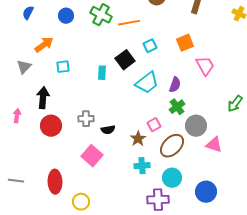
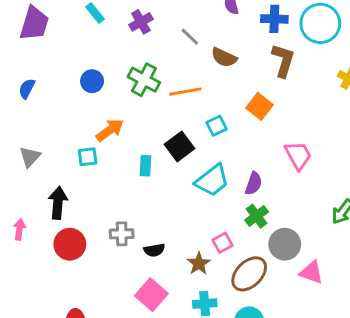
blue semicircle: (28, 13) -> (27, 89), moved
orange square: (185, 43) -> (260, 106), moved, turned -30
orange arrow: (44, 45) -> (110, 130), moved
pink square: (92, 156) -> (151, 295), moved

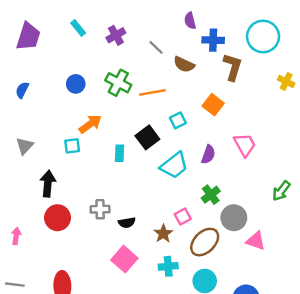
blue cross: (274, 19) -> (213, 40), moved
purple semicircle: (254, 183) -> (208, 154), moved
pink arrow: (19, 229) -> (16, 236), moved

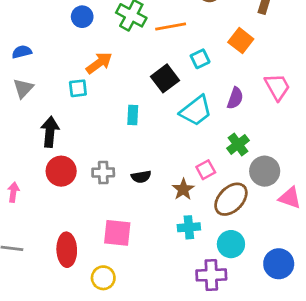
blue semicircle: (22, 90) -> (22, 52), moved, turned 49
cyan rectangle: (120, 153) -> (133, 115), moved
gray cross: (100, 209) -> (103, 173), moved
pink square: (124, 259) -> (117, 233), moved, turned -35

